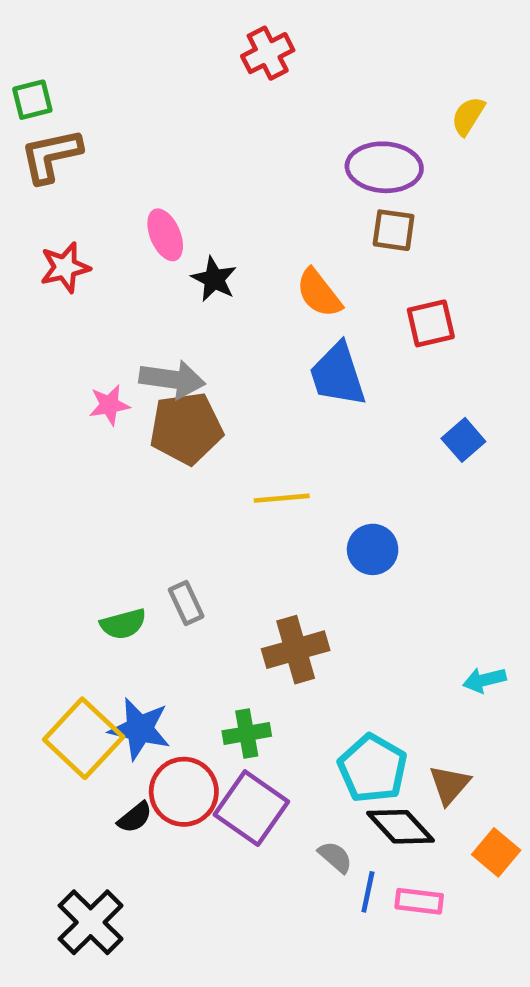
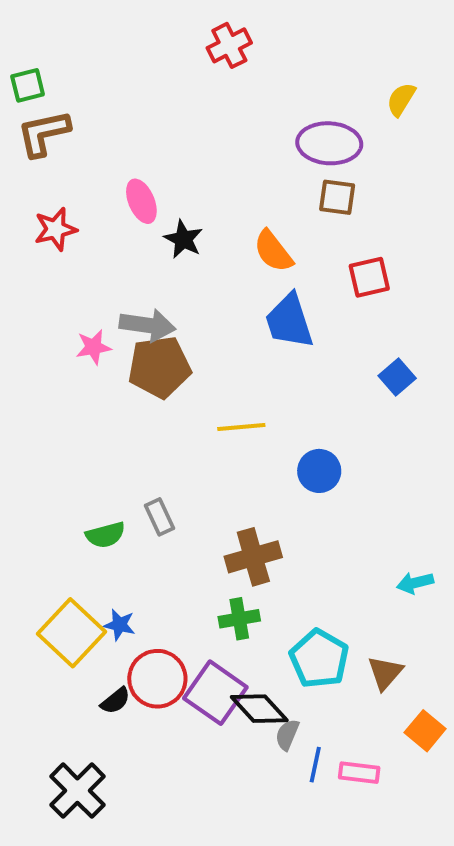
blue star: (140, 729) -> (119, 625), size x0.6
green cross: (247, 734) -> (239, 619), moved
black diamond: (401, 827) -> (259, 709), moved
gray semicircle: (335, 857) -> (287, 735), turned -108

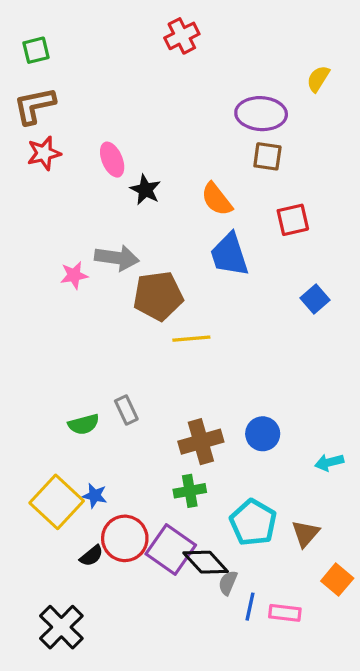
green square: (28, 85) -> (36, 50), moved
red star: (56, 229) -> (44, 153), moved
brown pentagon: (159, 367) -> (158, 296), moved
blue circle: (319, 471) -> (263, 434), moved

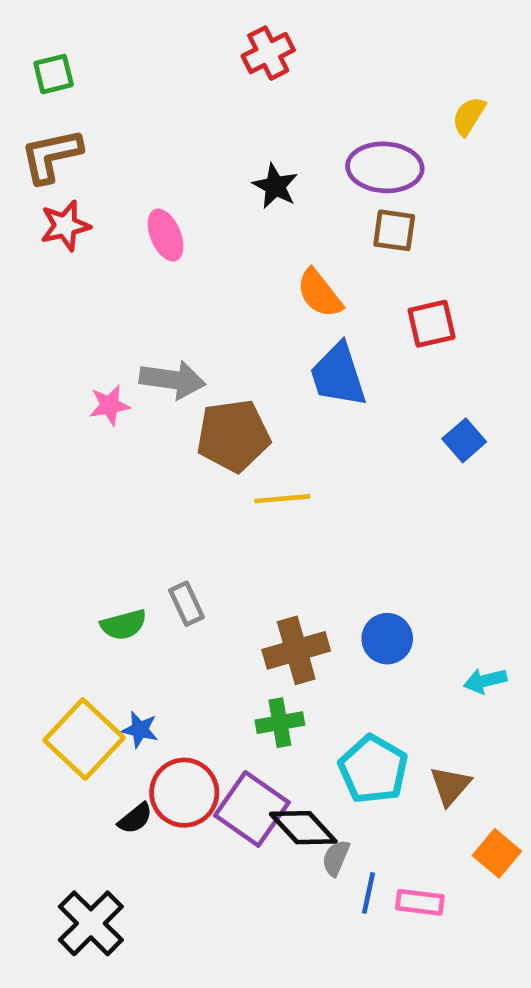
black star: (145, 190) -> (275, 186), moved

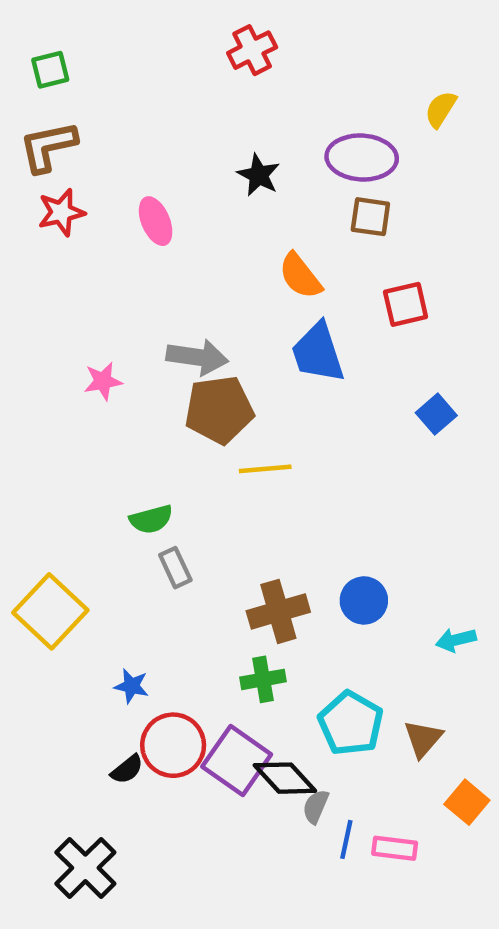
gray arrow: (173, 380) -> (197, 357), moved
green semicircle: (124, 625) -> (151, 519), moved
yellow square: (84, 739) -> (50, 611), moved

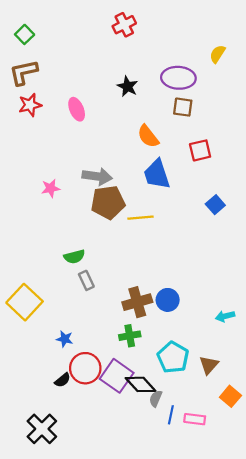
green square: (50, 70) -> (25, 34), turned -30
yellow line: (265, 469) -> (141, 218), moved
blue circle: (364, 600) -> (168, 300), moved

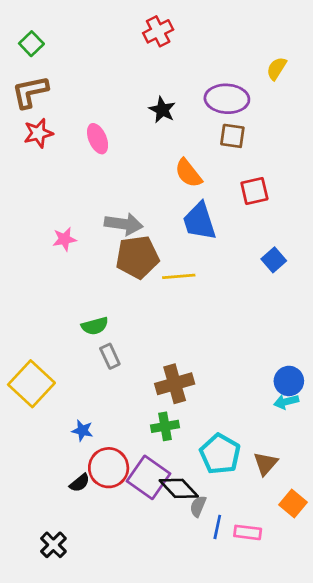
blue circle: (168, 300) -> (289, 381), moved
black cross: (42, 429) -> (53, 545), size x0.7

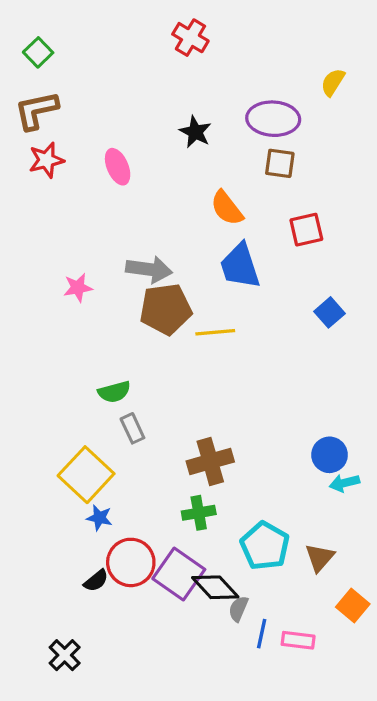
red cross: (158, 31) -> (190, 38), turned -32
blue circle: (289, 381) -> (330, 455), moved
yellow square: (31, 384) -> (86, 475), moved

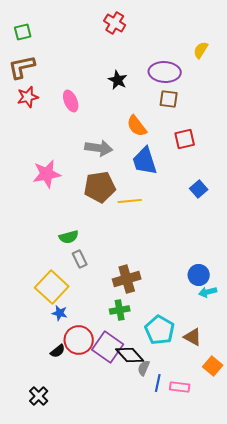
green square: (38, 52) -> (23, 32), turned 30
gray arrow: (149, 269) -> (99, 148), moved
pink star: (78, 288) -> (47, 174), size x1.6
brown triangle: (320, 557) -> (193, 337), turned -42

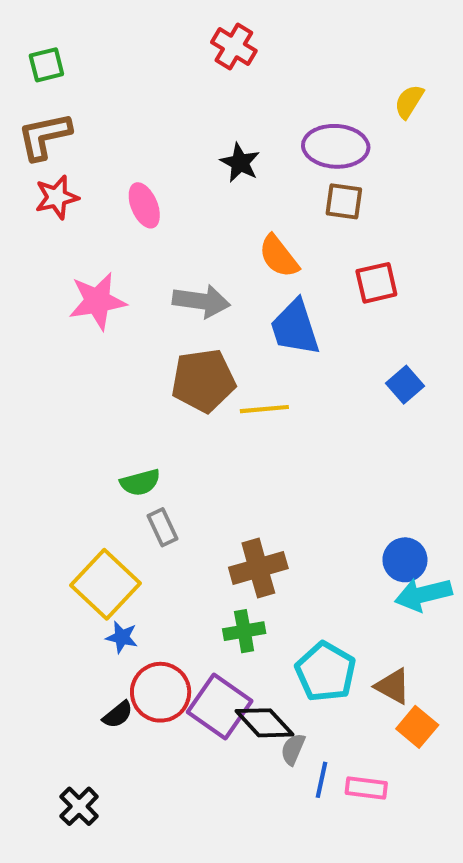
pink star: (47, 174) -> (97, 301), moved
cyan arrow: (208, 292) -> (423, 594), size x1.5
orange square: (213, 366) -> (417, 727), moved

